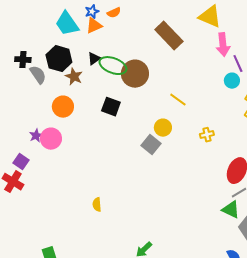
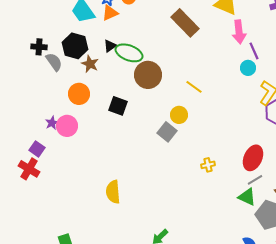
brown circle: (135, 74) -> (148, 75), moved
black square: (111, 107) -> (118, 106), moved
yellow cross: (207, 135) -> (208, 165), moved
yellow semicircle: (97, 205) -> (113, 192), size x1.6

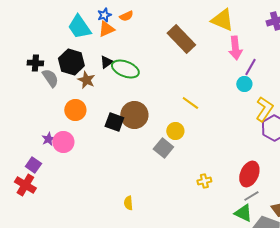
purple line: (254, 51) -> (250, 67), turned 54
brown circle: (148, 75) -> (134, 115), moved
yellow semicircle: (113, 192) -> (128, 203), moved, size x0.6

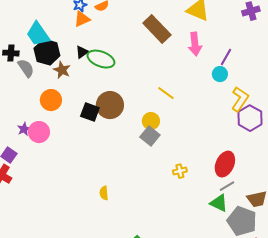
cyan trapezoid: (79, 27) -> (38, 34), moved
pink arrow: (235, 48) -> (195, 44), moved
gray square: (163, 148) -> (150, 136), moved

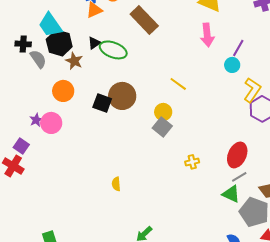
brown rectangle: (157, 29) -> (144, 20), moved

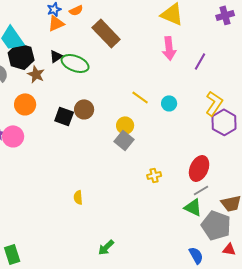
cyan circle: (232, 65) -> (169, 103), moved
brown circle: (122, 96) -> (84, 109), size x0.7

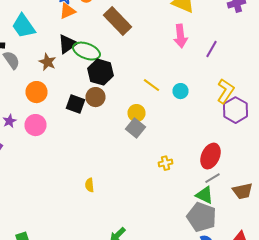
black hexagon: (21, 56) -> (100, 72), moved
black triangle: (56, 56) -> (68, 44), size x1.5
pink circle: (13, 136) -> (36, 125), moved
gray pentagon: (216, 225) -> (202, 217), moved

